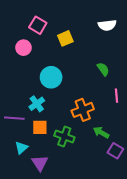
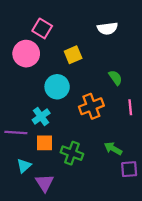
white semicircle: (107, 25) -> (107, 28), moved
yellow square: (65, 38) -> (73, 55), moved
pink circle: (23, 48) -> (26, 54), size x1.5
orange cross: (83, 110) -> (91, 106), moved
purple square: (115, 151) -> (129, 169), turned -35

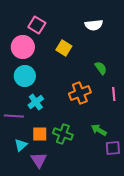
yellow square: (73, 55) -> (64, 48), turned -35
cyan circle: (57, 87) -> (25, 76), moved
orange square: (44, 143) -> (40, 134), moved

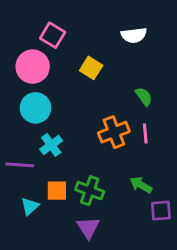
pink line: (114, 94) -> (145, 134), moved
purple triangle: (39, 160) -> (88, 228), moved

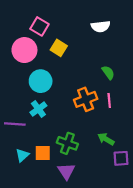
yellow square: (91, 68) -> (59, 48), moved
cyan circle: (35, 108) -> (41, 81), moved
orange square: (57, 191) -> (43, 153), moved

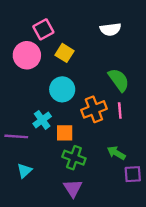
pink square: (39, 26) -> (43, 29), turned 30
green semicircle: (108, 73) -> (119, 80), size x1.5
cyan circle: (41, 81) -> (62, 89), moved
orange square: (43, 153) -> (65, 133), moved

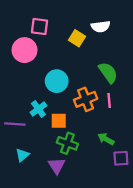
pink square: (43, 29) -> (40, 27), turned 36
yellow square: (65, 53) -> (77, 38), moved
purple triangle: (73, 188) -> (57, 166), moved

